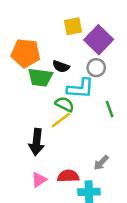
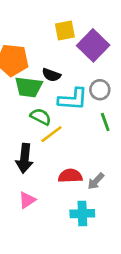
gray circle: (96, 68) -> (100, 90), moved
green semicircle: (65, 104) -> (41, 117), moved
red semicircle: (68, 176) -> (70, 176), moved

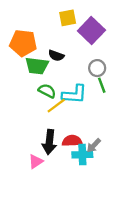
cyan L-shape: (73, 99) -> (74, 94), moved
green line: (105, 122) -> (102, 85), moved
black arrow: (24, 158) -> (49, 142), moved
cyan cross: (82, 214) -> (82, 155), moved

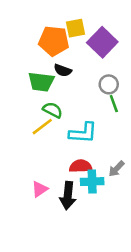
orange pentagon: (23, 43) -> (54, 41), moved
cyan L-shape: (74, 94) -> (83, 133), moved
yellow line: (56, 106) -> (42, 127), moved
black arrow: (49, 142) -> (68, 196), moved
gray arrow: (94, 145) -> (116, 169), moved

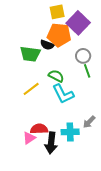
orange pentagon: (54, 41) -> (59, 35), moved
green semicircle: (52, 110) -> (56, 76), moved
cyan L-shape: (83, 133) -> (63, 94), turned 60
red semicircle: (81, 166) -> (39, 129), moved

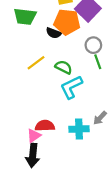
green trapezoid: (30, 54) -> (25, 16), moved
yellow line: (31, 89) -> (36, 63), moved
cyan L-shape: (63, 94) -> (71, 87), turned 90
black arrow: (51, 143) -> (33, 155), moved

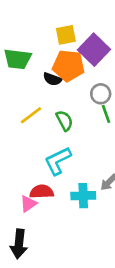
green semicircle: (64, 67) -> (64, 121), turned 35
cyan L-shape: (71, 87) -> (58, 161), moved
black arrow: (33, 155) -> (19, 244), moved

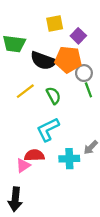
purple square: (94, 50) -> (78, 36), size x0.6
orange pentagon: (68, 66) -> (68, 60), moved
black semicircle: (52, 79) -> (43, 61), size x1.6

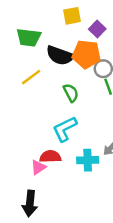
yellow line: (25, 91) -> (31, 77), moved

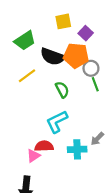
green trapezoid: (29, 37) -> (25, 41), turned -40

